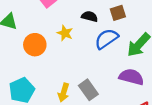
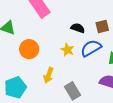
yellow star: (65, 33) -> (67, 50), moved
yellow arrow: (64, 92) -> (49, 75), moved

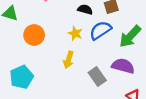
yellow arrow: (49, 75) -> (69, 60), moved
gray rectangle: (72, 91) -> (97, 77), moved

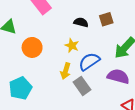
blue semicircle: (100, 30) -> (89, 62), moved
gray rectangle: (97, 77) -> (82, 86), moved

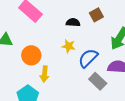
yellow arrow: (66, 71) -> (44, 74), moved
gray rectangle: (82, 86) -> (98, 81), moved

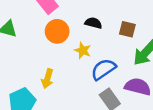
brown square: (96, 15) -> (127, 29), moved, turned 32
orange circle: (31, 55) -> (57, 31), moved

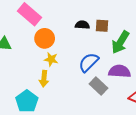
black semicircle: (93, 23) -> (82, 25), moved
yellow star: (83, 50) -> (51, 59), moved

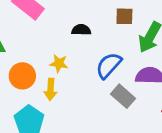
black semicircle: (82, 25) -> (81, 30), moved
orange circle: (45, 38) -> (22, 76), moved

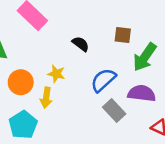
black semicircle: (81, 30) -> (81, 44), turned 30

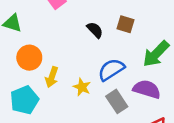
brown square: (123, 35) -> (126, 24), moved
yellow star: (56, 74) -> (82, 87), moved

